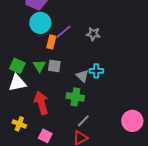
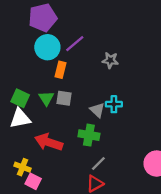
purple line: (63, 32) -> (75, 44), moved
red arrow: (41, 103) -> (49, 142), turned -55
pink square: (45, 136) -> (33, 181), moved

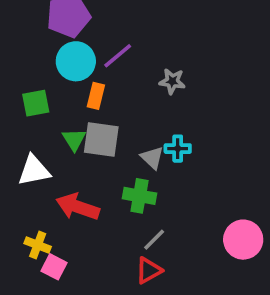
green square: (20, 98) -> (36, 103), moved, turned -36
gray square: (64, 98) -> (101, 139), size x1.5

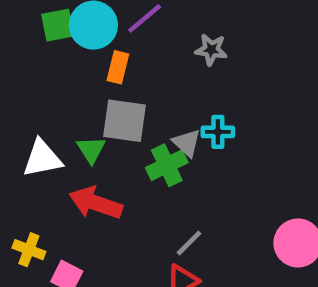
green square: (36, 103) -> (58, 25), moved
green triangle: (74, 139) -> (91, 150), moved
green cross: (139, 196) -> (167, 165), moved, turned -36
yellow cross: (38, 245) -> (29, 250), moved

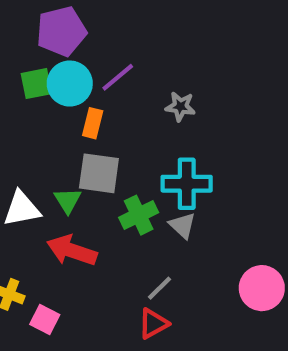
cyan cross: (218, 132) -> (187, 184), size x1.6
gray triangle: (187, 143) -> (182, 225), moved

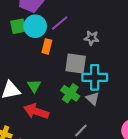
gray square: (99, 173) -> (76, 63), moved
green cross: (139, 215) -> (70, 93), turned -30

